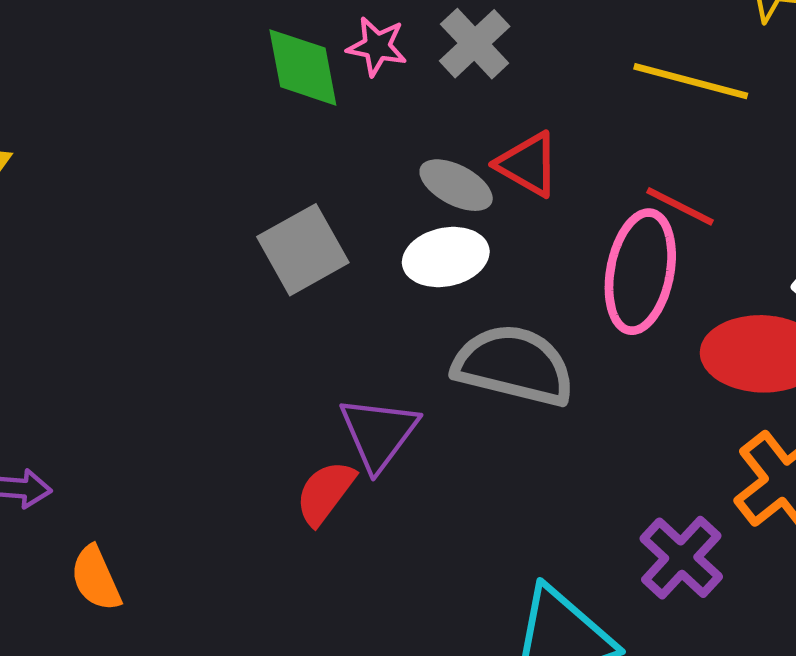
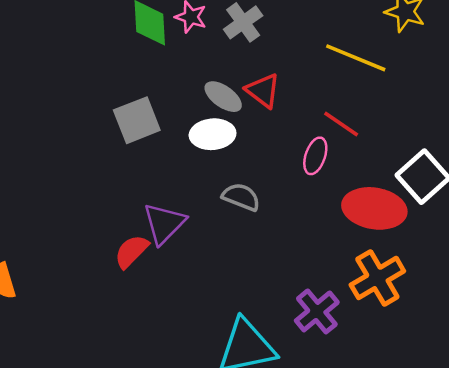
pink ellipse: (640, 272) -> (315, 156), size x0.6
gray semicircle: (514, 365) -> (241, 197), size x0.6

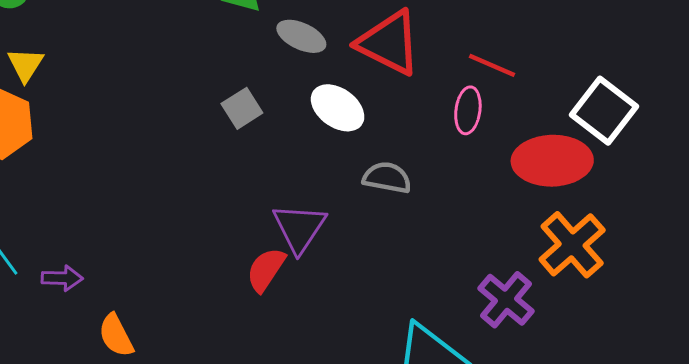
red triangle: (263, 91) -> (389, 43), size x1.5
gray ellipse: (223, 97) -> (301, 36), moved
gray square: (137, 120) -> (242, 108), size x0.7
white ellipse: (213, 134) -> (338, 108), turned 51

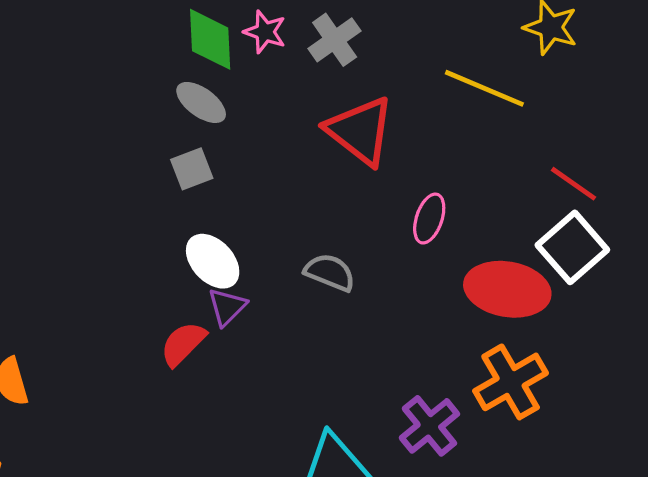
gray ellipse: (301, 36) -> (201, 102), moved
red line: (492, 65) -> (574, 184), moved
white ellipse: (338, 108) -> (213, 261), moved
purple triangle: (299, 228) -> (227, 307), size x0.7

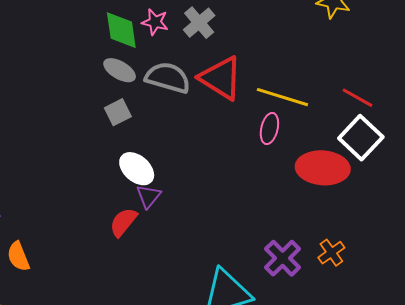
yellow line: (484, 88) -> (282, 97), moved
gray semicircle: (330, 272) -> (168, 78), moved, size x1.4
orange cross: (511, 382) -> (331, 253), moved, size x0.6

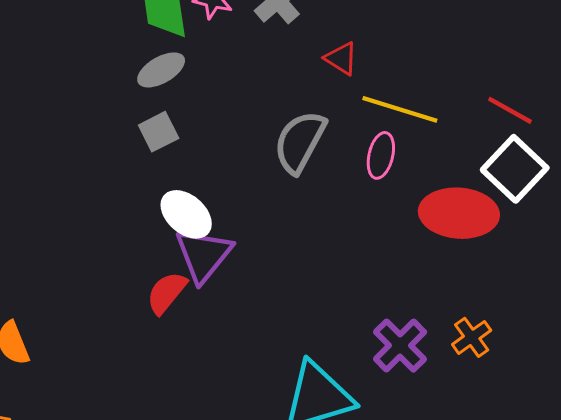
gray ellipse: (120, 70) -> (161, 70), turned -60
gray semicircle: (168, 78) -> (300, 142), moved, turned -78
red triangle: (221, 78) -> (341, 58), moved, size x0.5
purple triangle: (149, 196) -> (204, 255), size x1.6

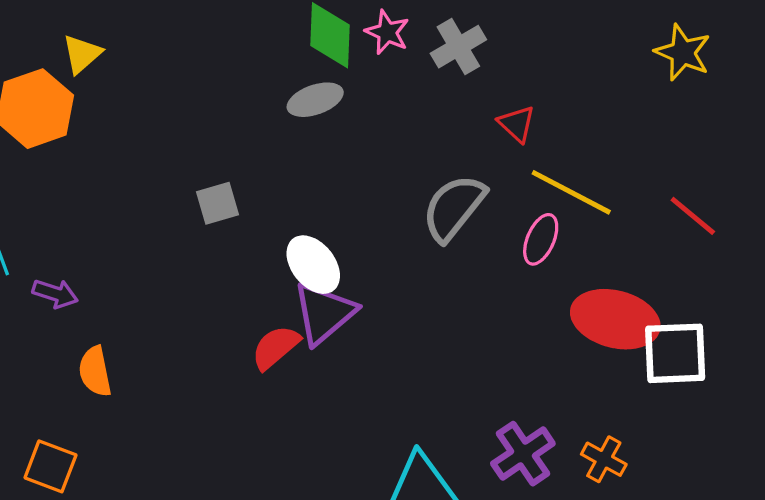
gray square: (159, 132) -> (218, 203), moved
white square: (515, 169) -> (675, 353), moved, turned 34
orange cross: (472, 337) -> (604, 459), turned -36

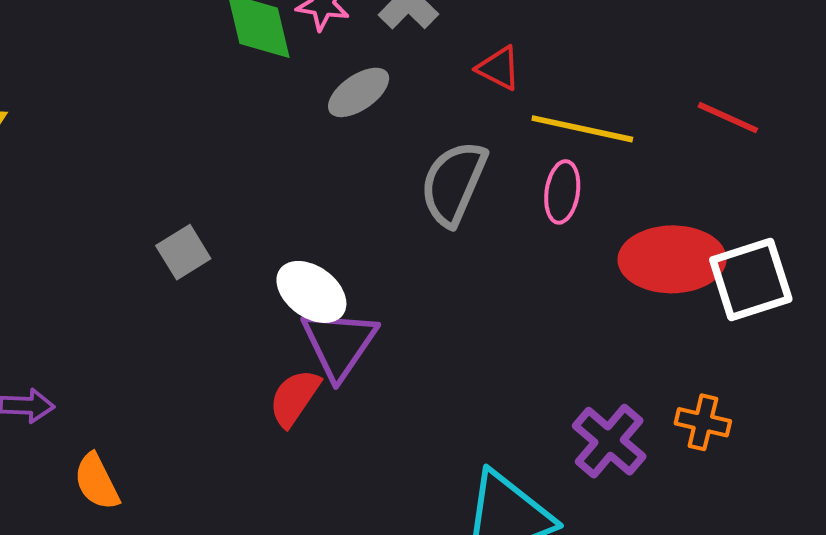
gray ellipse: (315, 100) -> (359, 92), moved

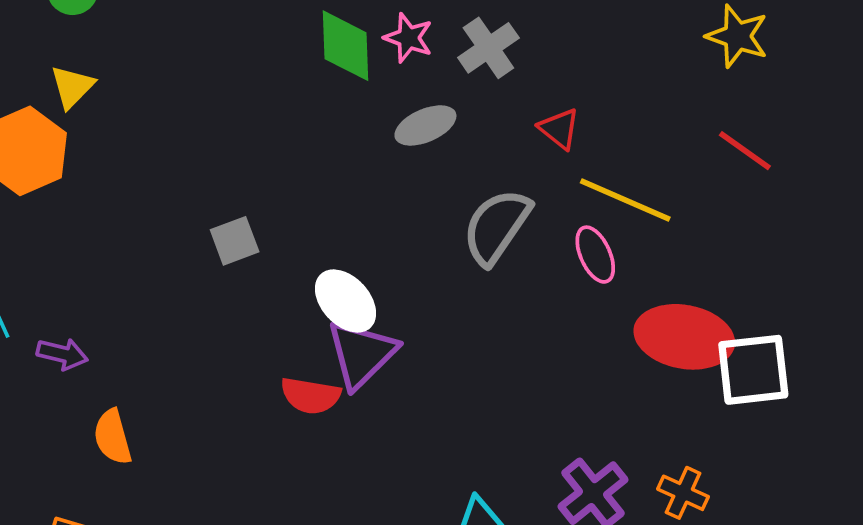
red line: (728, 118) -> (745, 151), moved
pink ellipse: (562, 192) -> (595, 255), turned -44
red semicircle: (294, 398) -> (311, 396), turned -126

